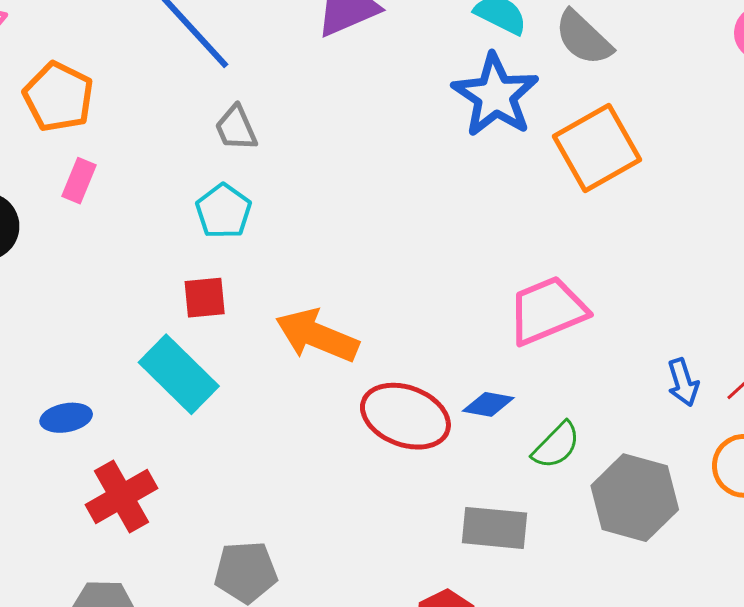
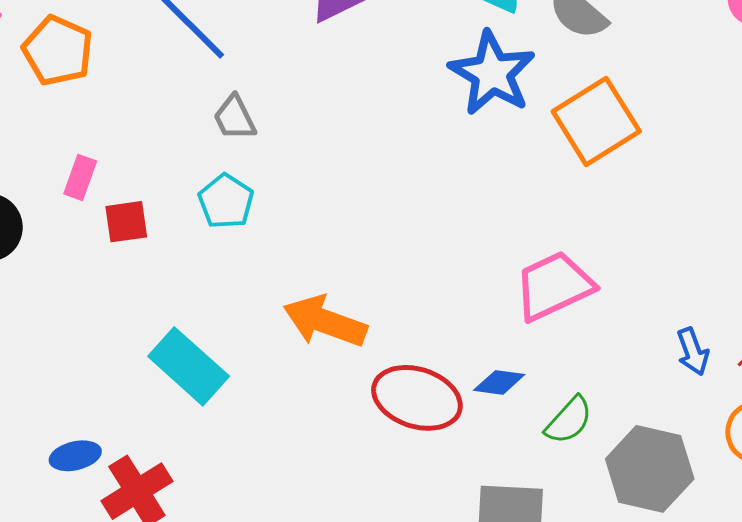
orange pentagon: (58, 97) -> (58, 51), moved
red square: (205, 298) -> (126, 222), moved
blue ellipse: (66, 418) -> (75, 456), moved

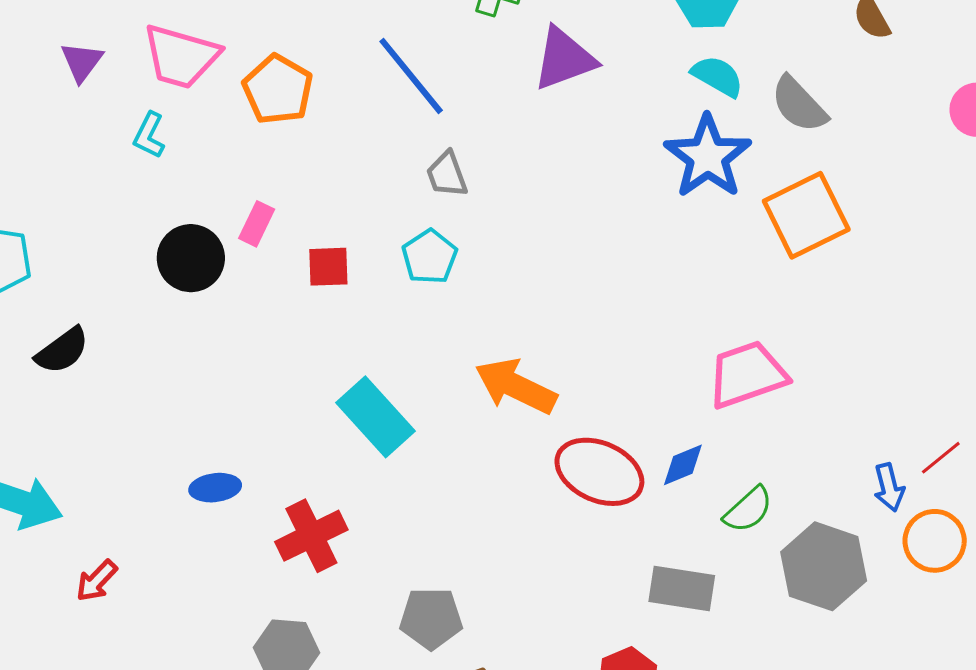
pink rectangle: (80, 177) -> (257, 224), moved
blue arrow: (693, 352) -> (889, 487), moved
blue diamond: (499, 382) -> (683, 465), turned -36
blue ellipse: (75, 456) -> (215, 488), moved

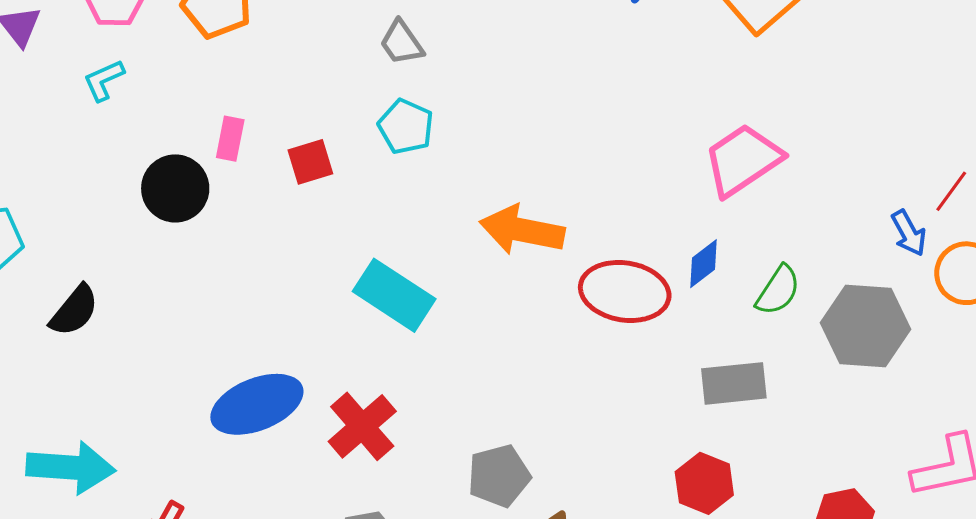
cyan L-shape: (149, 135) -> (104, 80), turned 54
blue ellipse: (215, 488) -> (257, 404), size x1.8

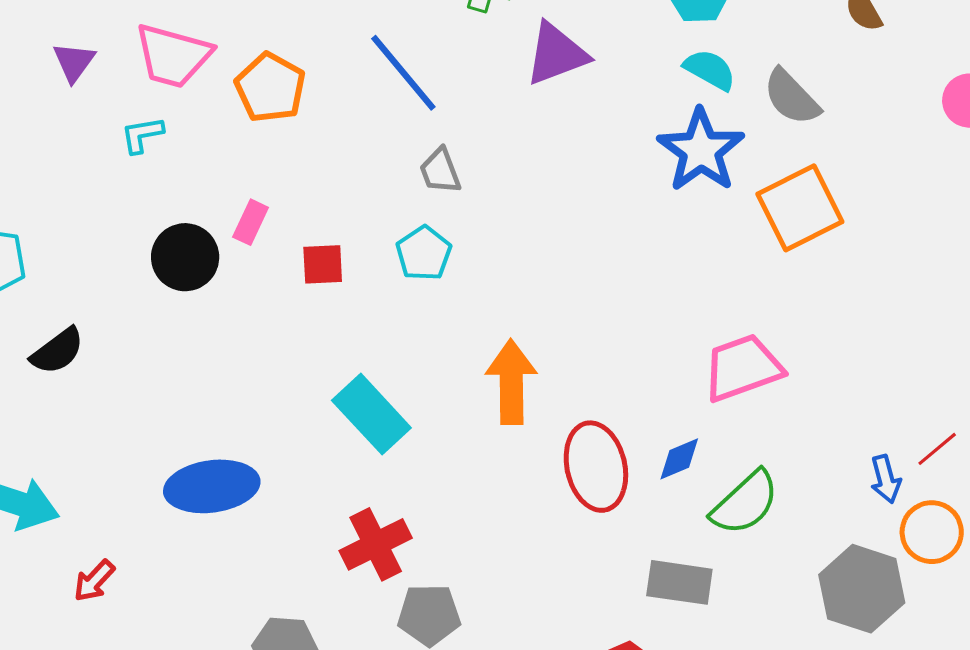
orange arrow: (522, 230) -> (511, 382), turned 64
green semicircle: (778, 290) -> (745, 503), size x1.4
red ellipse: (625, 291) -> (596, 467), turned 54
gray hexagon: (865, 326) -> (862, 589), moved
red cross: (362, 426) -> (376, 544), moved

